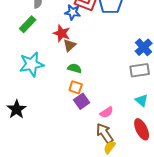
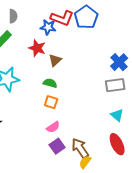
brown triangle: (70, 45) -> (55, 60), moved
purple square: (82, 101) -> (57, 146), moved
pink semicircle: (107, 112) -> (53, 127), moved

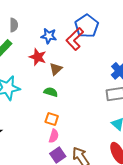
red L-shape: (62, 18) -> (75, 39), moved, turned 115
orange square: (51, 102) -> (52, 119), moved
pink semicircle: (53, 127) -> (54, 136), turned -40

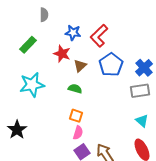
gray semicircle: (14, 25) -> (44, 15), moved
blue pentagon: (87, 26) -> (111, 65), moved

